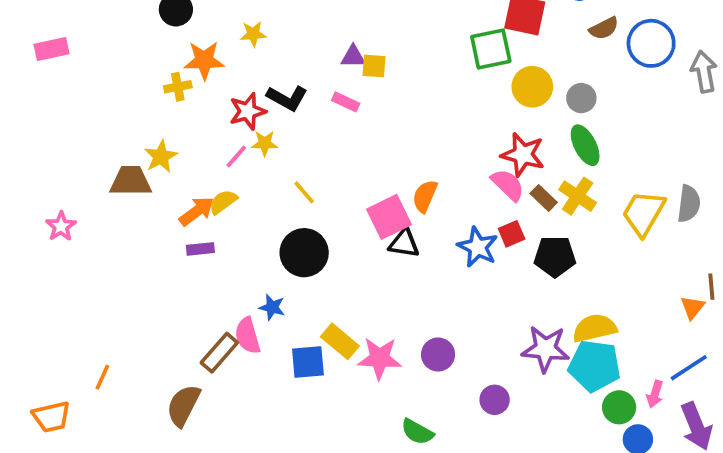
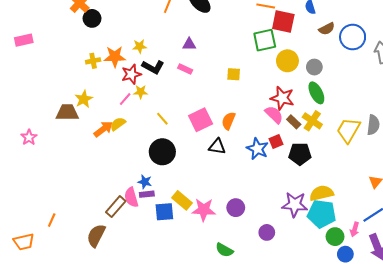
yellow star: (253, 34) -> (140, 46), moved
orange star: (204, 60) -> (115, 57), moved
yellow square: (374, 66) -> (234, 74), moved
pink square: (389, 217) -> (201, 120), moved
purple rectangle: (200, 249) -> (147, 194), moved

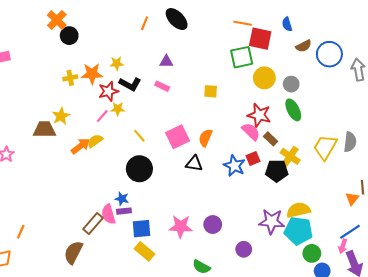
yellow cross: (312, 121) -> (290, 156), moved
yellow rectangle: (182, 200) -> (145, 251), moved
orange line: (52, 220) -> (21, 232), moved
pink arrow: (355, 229) -> (343, 246), moved

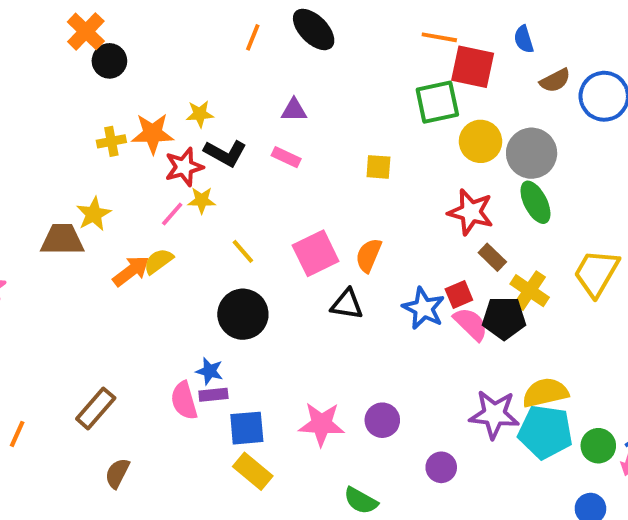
gray circle: (291, 84) -> (532, 153), size x1.6
pink semicircle: (251, 132) -> (471, 324), moved
brown rectangle: (93, 223) -> (96, 408), moved
brown semicircle: (73, 252) -> (117, 473), size x0.7
green circle: (312, 253) -> (598, 446), moved

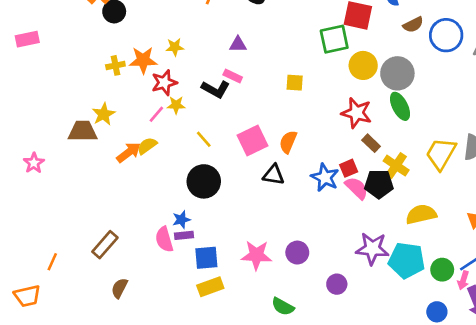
black L-shape: (225, 153) -> (216, 89), moved
blue star: (210, 371) -> (181, 220), turned -30
yellow semicircle: (545, 393) -> (421, 214), moved
yellow rectangle: (253, 471) -> (210, 287), turned -60

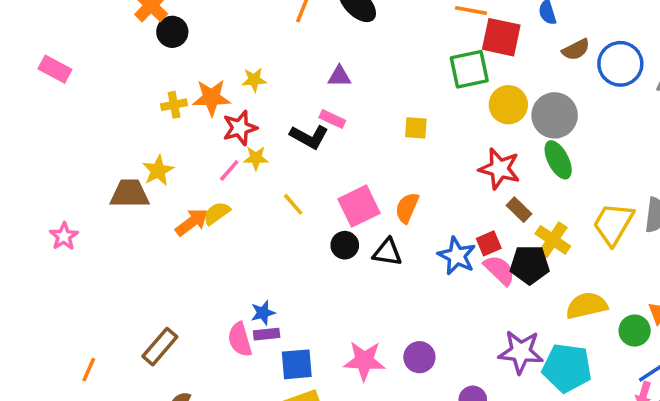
pink rectangle: (27, 39) -> (55, 69), turned 40
black circle: (204, 181) -> (345, 245), moved, size x0.6
green circle: (442, 270) -> (635, 331), moved

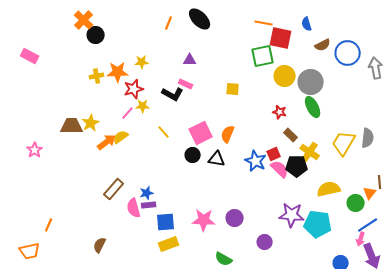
red star: (499, 169) -> (280, 112), size x0.6
yellow star: (158, 171) -> (91, 123), moved
brown rectangle: (160, 347) -> (114, 189), moved

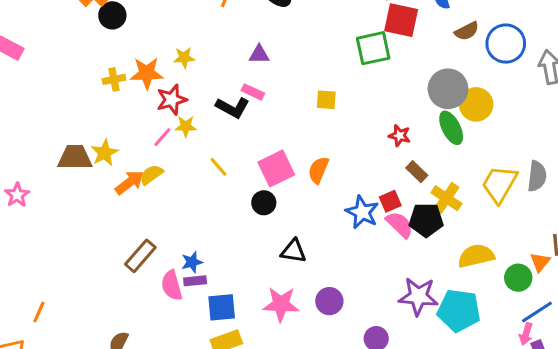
yellow circle: (285, 76) -> (476, 104), moved
black triangle: (217, 159) -> (293, 251), moved

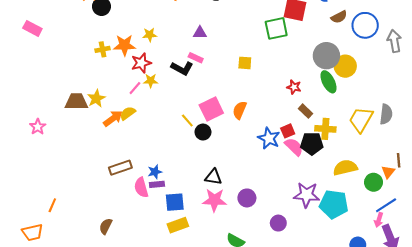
yellow line: (219, 167) -> (187, 121), moved
yellow cross: (446, 198) -> (325, 129), turned -30
black triangle: (293, 251) -> (213, 177), moved
brown rectangle: (140, 256) -> (120, 168), turned 30

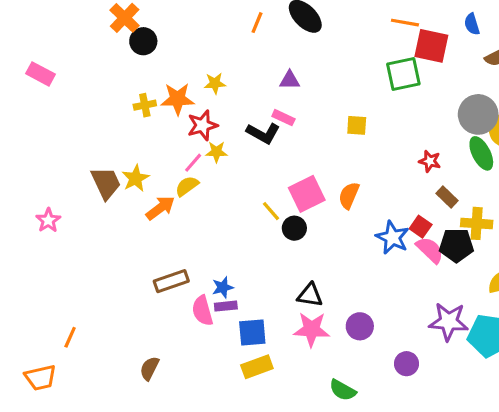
brown trapezoid: (76, 102) -> (106, 183), turned 65
yellow semicircle: (128, 113) -> (187, 186), moved
red square: (288, 131) -> (421, 227), turned -32

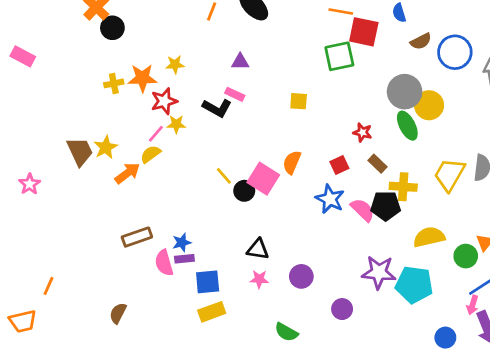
pink square: (307, 194) -> (263, 179), moved, turned -32
red square: (421, 227) -> (339, 165), moved, turned 30
pink star: (311, 329) -> (259, 279), size x0.6

